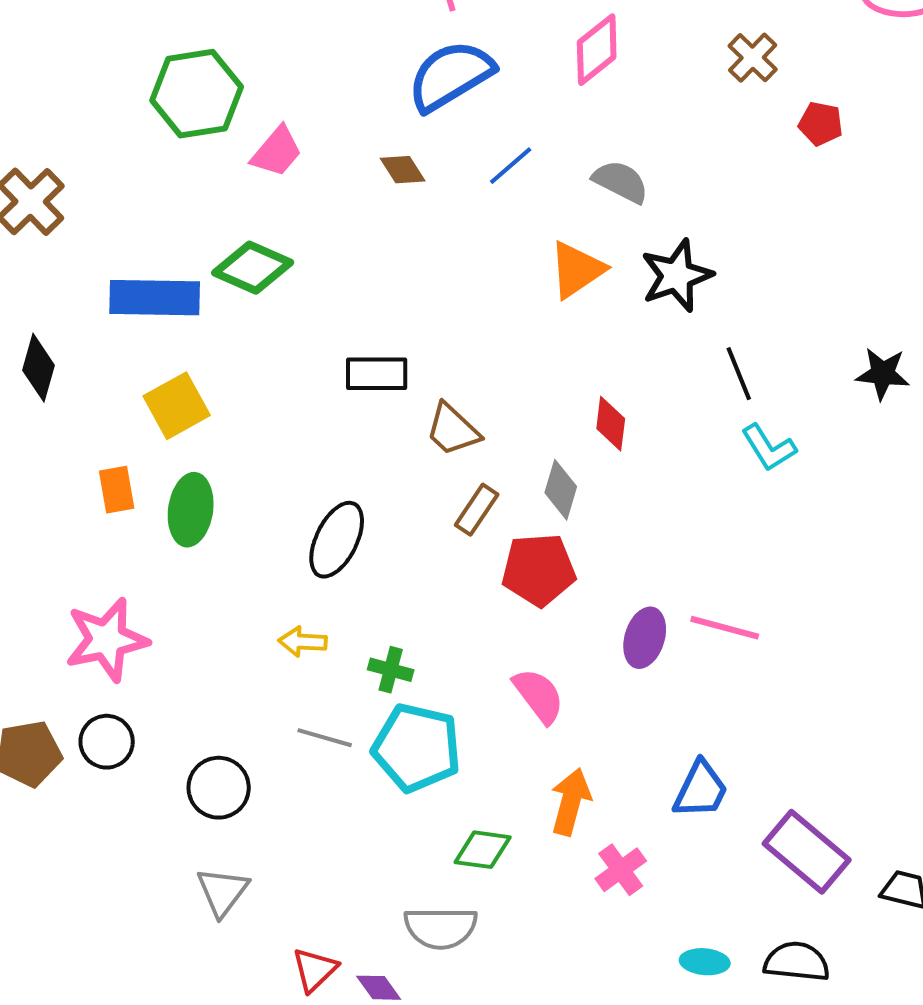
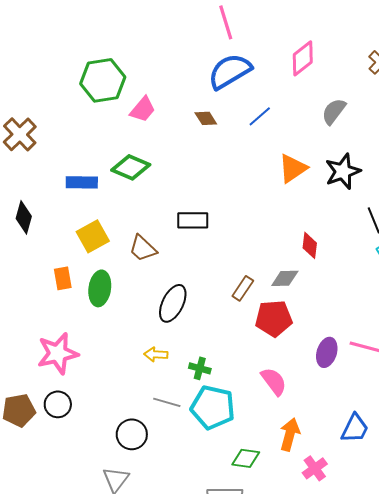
gray semicircle: (621, 182) -> (334, 111), moved, turned -80
blue rectangle: (155, 298) -> (82, 182), size x0.7
brown trapezoid: (453, 430) -> (143, 248), moved
gray diamond: (561, 490) -> (285, 278), turned 72
black circle: (219, 788) -> (132, 434), moved

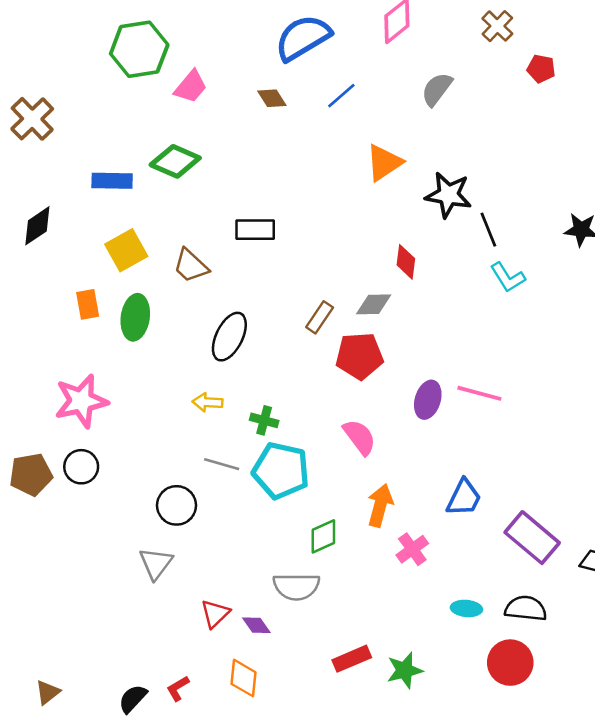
black star: (343, 171) -> (448, 195), moved, turned 30
black diamond: (24, 217) -> (37, 226), turned 40
green diamond: (246, 458) -> (323, 536), turned -32

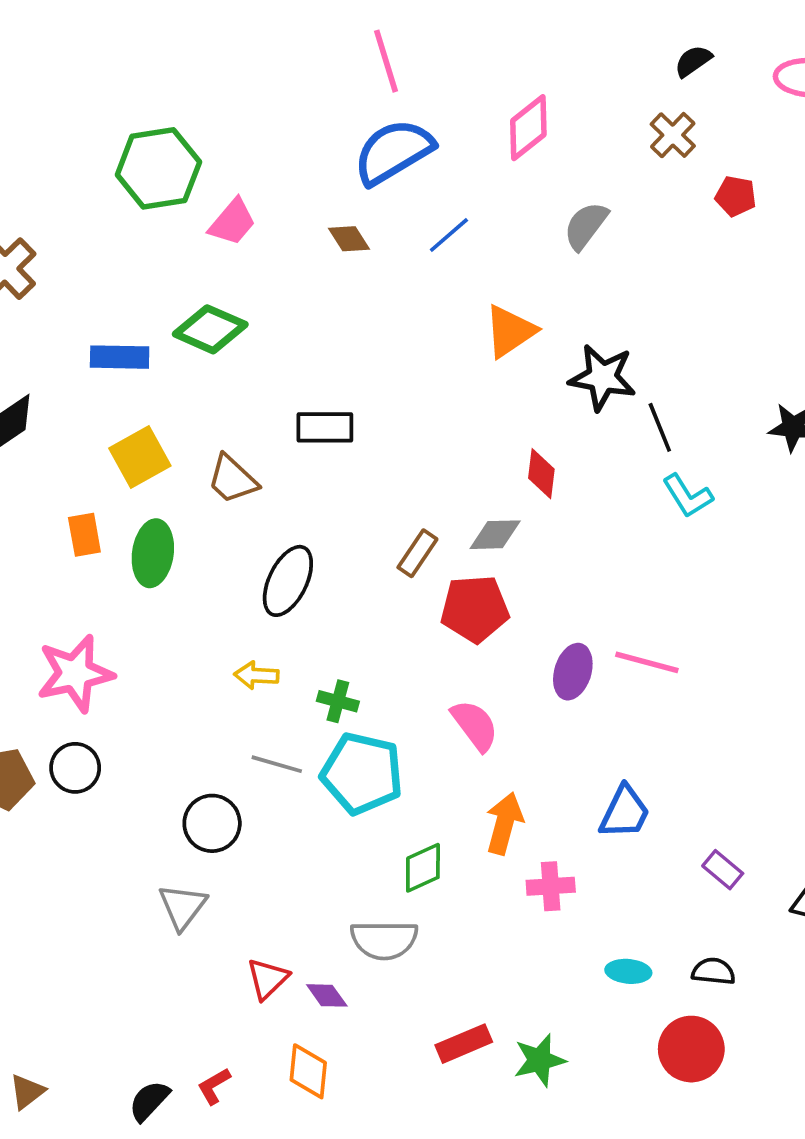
purple rectangle: (532, 538) -> (723, 870), size x0.5
pink cross: (412, 549) -> (551, 886), turned 32
black semicircle: (526, 608) -> (713, 971), size x0.7

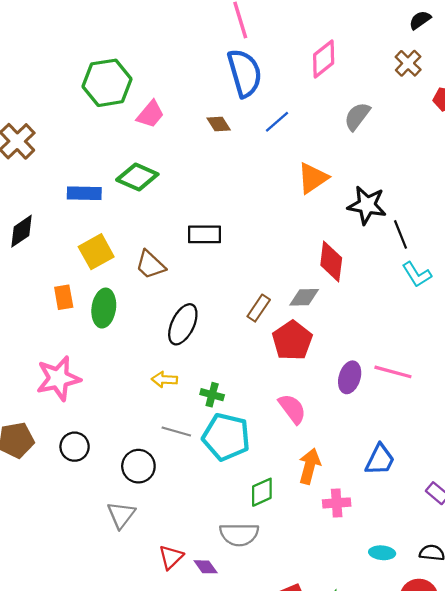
blue semicircle: (393, 152) -> (245, 73), turned 105
red diamond: (541, 474) -> (331, 261), size x1.4
red pentagon: (475, 609) -> (292, 341), turned -30
black circle: (75, 768) -> (75, 447), moved

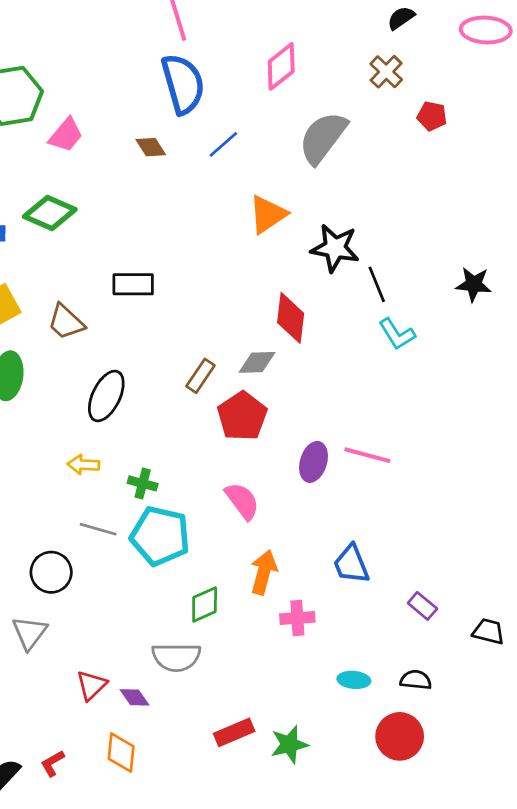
gray semicircle: (357, 116) -> (323, 138), size x1.5
blue trapezoid: (380, 460) -> (351, 564), turned 132

